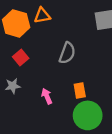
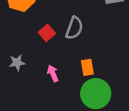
red square: (21, 58) -> (47, 33), moved

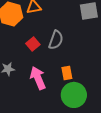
pink arrow: (53, 73) -> (38, 78), size x1.6

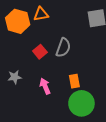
pink arrow: (38, 78) -> (45, 86), size x0.7

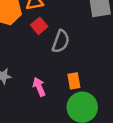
red square: (40, 52) -> (39, 26), moved

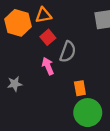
pink arrow: (39, 87) -> (48, 66), moved

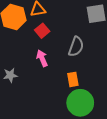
gray semicircle: (68, 52) -> (76, 47), moved

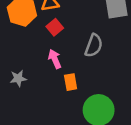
orange rectangle: (73, 79) -> (71, 82), moved

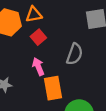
orange rectangle: (71, 82) -> (53, 88), size x1.5

